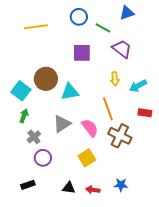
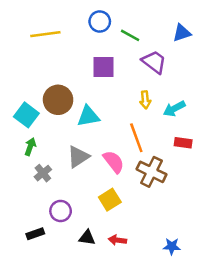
blue triangle: (127, 13) -> (182, 33), moved
purple circle: (43, 158) -> (61, 211), moved
blue star: (121, 185) -> (172, 246), moved

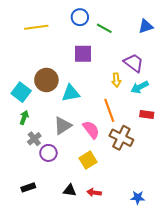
purple trapezoid: (154, 62) -> (134, 63), moved
purple circle: (61, 211) -> (48, 153), moved

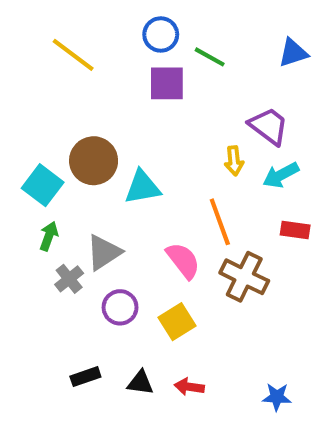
yellow line: (36, 27) -> (73, 55), turned 45
purple square: (83, 54) -> (167, 83), moved
gray triangle: (63, 126) -> (104, 252), moved
purple circle: (48, 153) -> (120, 307), moved
black rectangle: (28, 187) -> (85, 377), moved

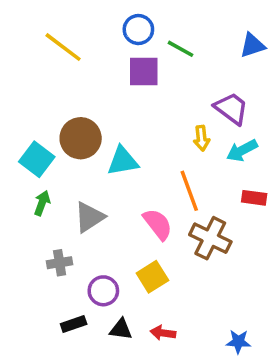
gray cross: (69, 279) -> (60, 263), moved, turned 30
purple circle: (120, 307) -> (103, 291), moved

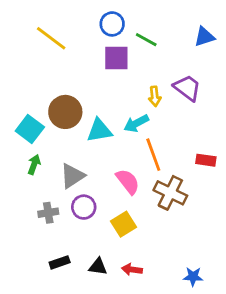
yellow arrow: (202, 138) -> (155, 96), moved
cyan arrow: (242, 150) -> (136, 123), moved
purple circle: (103, 291) -> (84, 207), moved

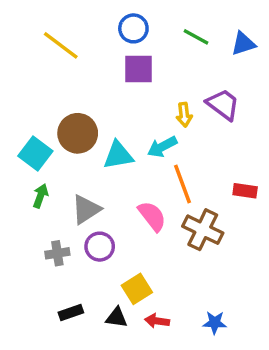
green line: (146, 40) -> (196, 37), moved
yellow square: (123, 224) -> (137, 289), moved
blue star: (193, 277) -> (215, 323), moved

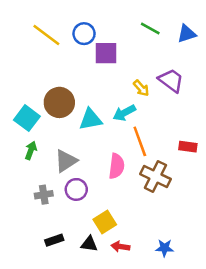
blue circle: (133, 28) -> (84, 34), moved
yellow arrow: (184, 115) -> (141, 88), turned -36
pink semicircle: (152, 216) -> (116, 166), turned 45

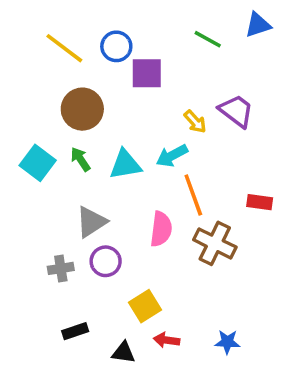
blue triangle: (187, 34) -> (258, 25), moved
brown circle: (59, 102) -> (82, 109), moved
green arrow: (31, 150) -> (80, 159), moved, turned -54
black triangle: (89, 244) -> (123, 353), moved

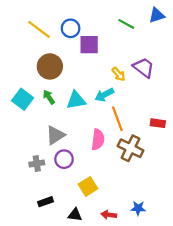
red arrow: (166, 340) -> (109, 215), moved

